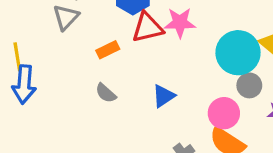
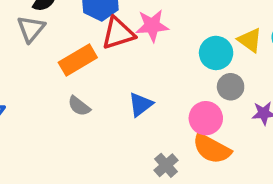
orange rectangle: (108, 50) -> (78, 60), size x1.5
cyan circle: (238, 53) -> (216, 53), size x0.7

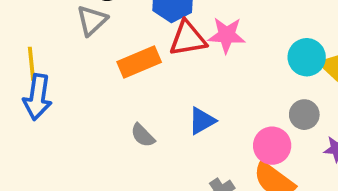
cyan circle: (216, 53) -> (307, 57), moved
gray semicircle: (79, 106) -> (143, 135), moved

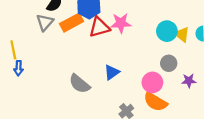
orange rectangle: (139, 62) -> (72, 23), moved
blue arrow: (37, 97) -> (19, 68), size x0.6
gray semicircle: (143, 135) -> (79, 84), size x1.5

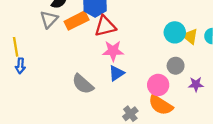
pink star: (121, 23) -> (113, 51), moved

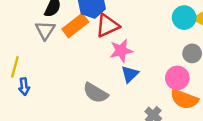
yellow line: (16, 47) -> (15, 67), turned 36

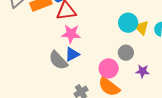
gray semicircle: (96, 93) -> (58, 60), moved

